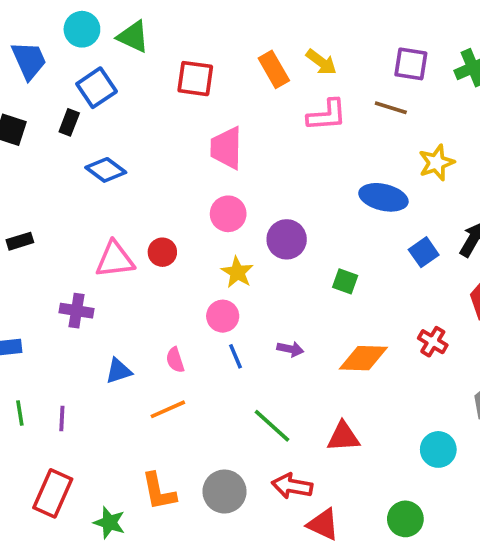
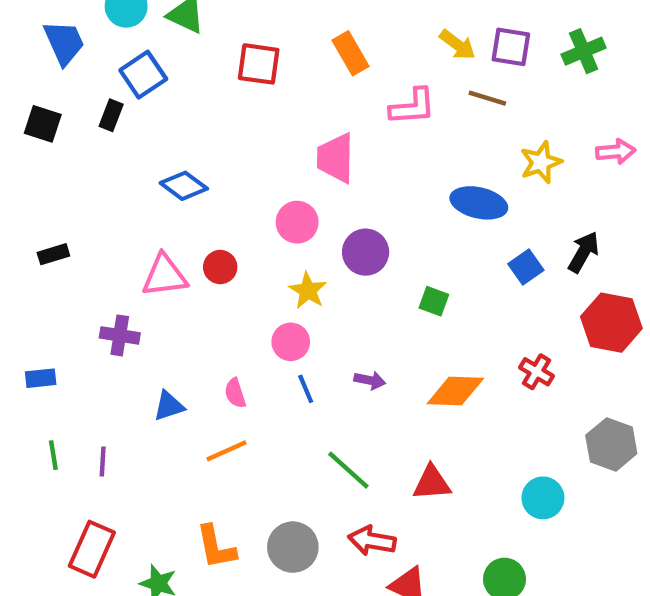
yellow arrow: (321, 62) -> (457, 45), moved
pink trapezoid: (226, 148) -> (336, 158), moved
blue diamond: (106, 170) -> (184, 186), moved

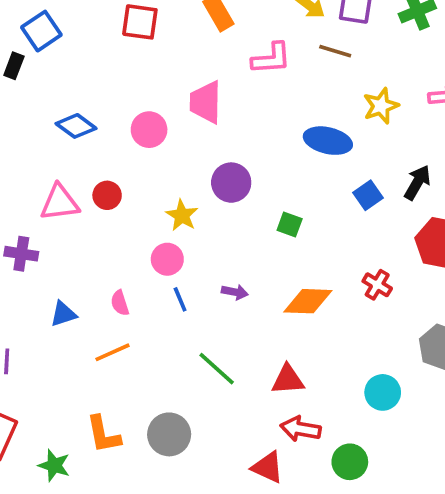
pink circle: (297, 222) -> (149, 130), moved
red arrow: (372, 541) -> (301, 429), moved

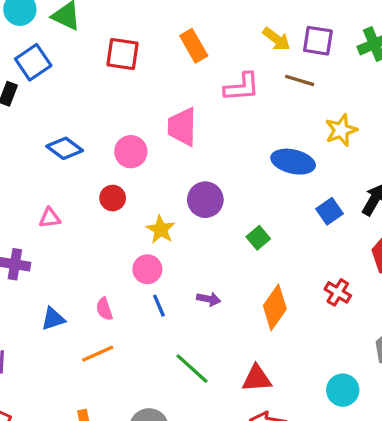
red circle: (107, 195) -> (113, 198), moved
pink triangle: (60, 203) -> (50, 218), size x0.6
green square: (290, 225) -> (258, 238), turned 30
orange diamond: (308, 301) -> (275, 307), turned -57

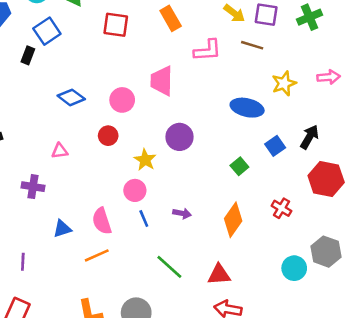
green square: (258, 238) -> (239, 166), moved
pink semicircle: (104, 309) -> (102, 221), size x1.5
cyan circle: (343, 390) -> (294, 268), moved

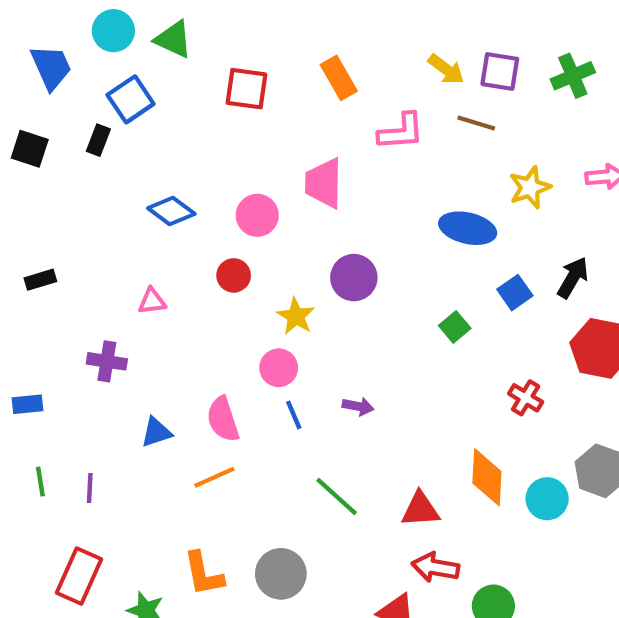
orange diamond: (233, 220) -> (487, 477), moved, turned -32

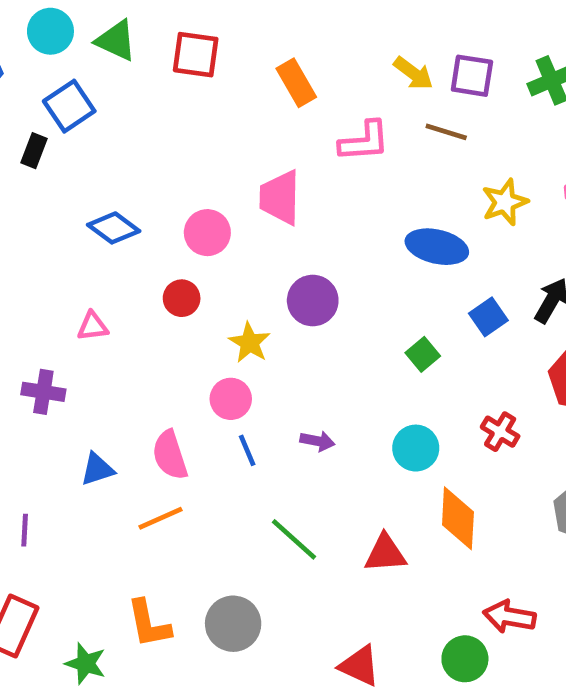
red square: (246, 89) -> (196, 55), moved
cyan circle: (547, 499) -> (416, 448), moved
red arrow: (435, 567) -> (509, 617), moved

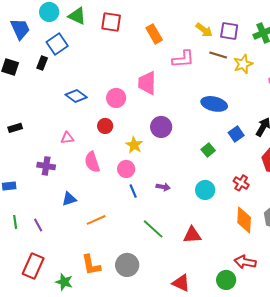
yellow star: (505, 202) -> (243, 64), moved
pink semicircle: (170, 455) -> (92, 162), moved
orange diamond: (458, 518) -> (244, 220), moved
purple line: (25, 530) -> (38, 225), turned -32

